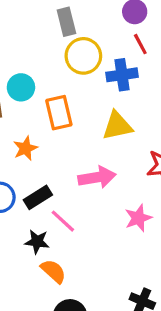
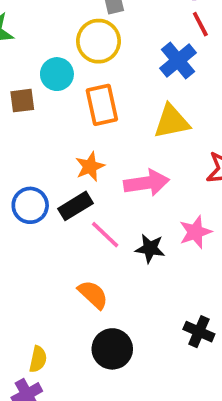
yellow circle: (83, 56) -> (98, 41), moved
blue cross: (122, 75) -> (178, 61), turned -32
orange star: (25, 148) -> (90, 167), moved
black star: (37, 242) -> (150, 248), moved

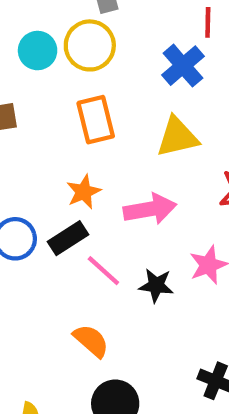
red line: (200, 24) -> (208, 22), turned 30
cyan circle: (57, 74) -> (38, 51), moved

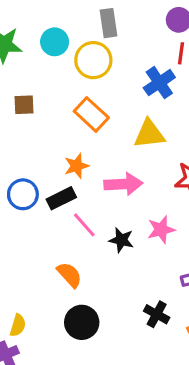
cyan circle: (38, 51) -> (55, 42), moved
orange rectangle: (96, 120) -> (91, 114), turned -40

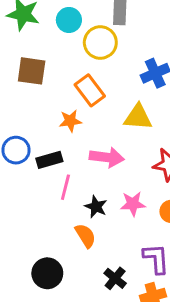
brown square: (24, 105) -> (32, 71), size x1.5
orange star: (77, 166) -> (70, 121), moved
pink line: (84, 225) -> (65, 187), turned 45
orange semicircle: (69, 275) -> (85, 236), moved

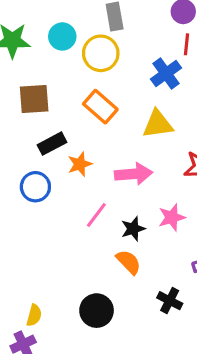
orange star: (70, 121) -> (80, 164), moved
black rectangle: (49, 160) -> (52, 144), moved
pink line: (65, 187) -> (96, 215), turned 35
black star: (96, 207) -> (133, 229), turned -30

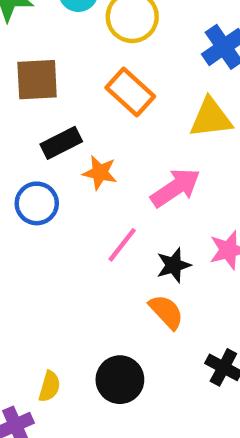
orange star: (80, 164) -> (100, 173), turned 30
pink arrow: (133, 174) -> (175, 188), turned -30
yellow semicircle: (34, 315) -> (49, 386), moved

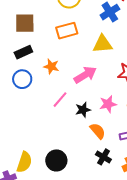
orange rectangle: (130, 92) -> (67, 31), turned -60
black rectangle: (61, 143) -> (23, 52), moved
orange semicircle: (166, 312) -> (98, 131), moved
yellow semicircle: (49, 386) -> (24, 162), size x1.5

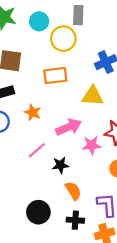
pink star: (108, 104) -> (92, 145), moved
black cross: (103, 157) -> (75, 220), turned -35
black circle: (56, 160) -> (38, 212), moved

